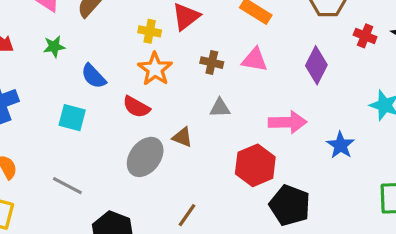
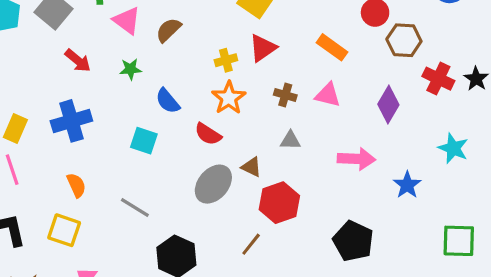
yellow cross: (150, 31) -> (226, 60), turned -30
red cross: (365, 36) -> (438, 79), size x1.4
red hexagon: (255, 165) -> (279, 203), moved

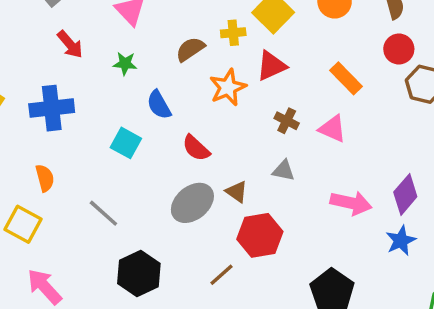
brown semicircle: (168, 30) -> (190, 49), moved
yellow cross: (226, 60) -> (233, 33), moved
orange star: (229, 98) -> (228, 87), moved
purple diamond: (388, 104) -> (405, 194), moved

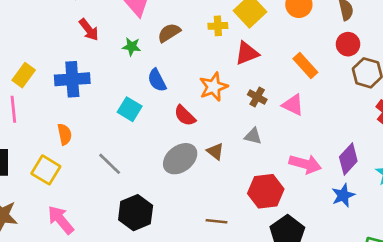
brown semicircle: (190, 49) -> (169, 33), moved
orange star: (228, 87) -> (213, 87), moved
red hexagon: (260, 235) -> (266, 191), moved
brown line: (222, 275) -> (216, 221), moved, turned 45

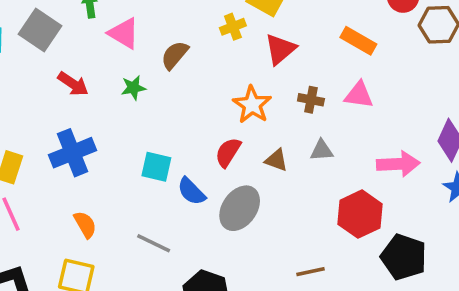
blue semicircle: (157, 80) -> (191, 191), moved
red semicircle: (185, 116) -> (228, 152), turned 95
brown triangle: (215, 151) -> (276, 160), moved

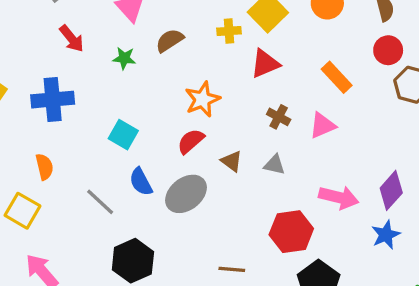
pink triangle: (359, 95) -> (322, 126), turned -48
orange star: (252, 105) -> (202, 99), moved
blue semicircle: (191, 191) -> (141, 182), moved

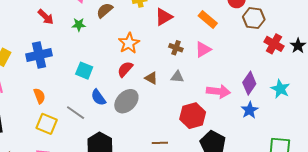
yellow square: (23, 211) -> (47, 124), moved

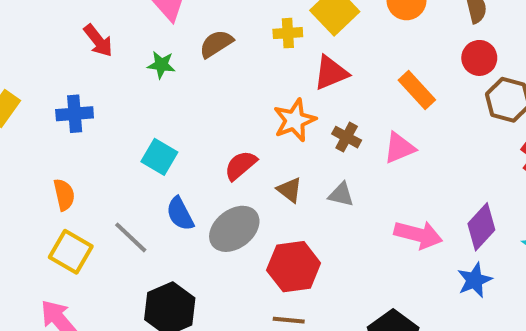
orange star: (129, 43) -> (295, 120), moved
blue cross: (39, 55) -> (75, 114), size x0.7
red hexagon: (193, 116) -> (294, 267), moved

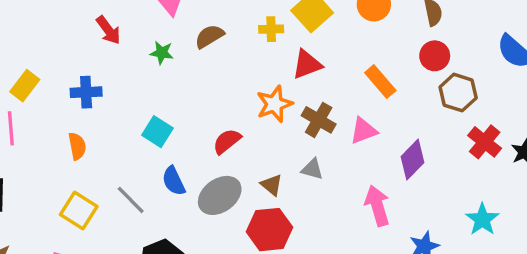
brown cross: (347, 137) -> (319, 120), size x1.4
brown triangle: (290, 190) -> (272, 185), moved
orange semicircle: (64, 195) -> (77, 146), moved
purple diamond: (481, 227) -> (413, 160), moved
pink arrow: (418, 235) -> (377, 206), turned -123

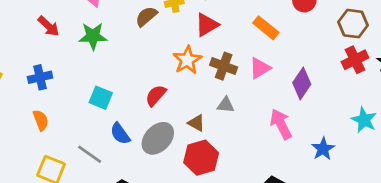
brown semicircle: (209, 36) -> (146, 16), moved
green star: (162, 53) -> (93, 36), size x1.5
brown hexagon: (458, 93) -> (353, 24), moved
red cross: (485, 142) -> (355, 60), turned 35

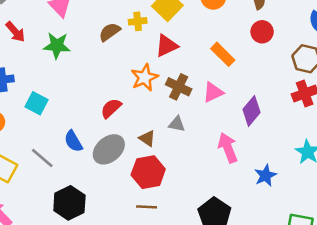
cyan square: (101, 98) -> (36, 103), moved

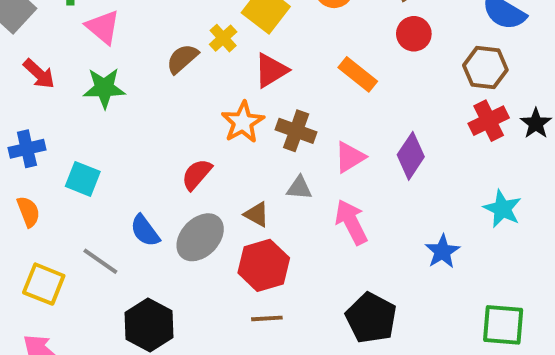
yellow cross: (138, 21) -> (223, 38), turned -30
pink triangle: (213, 92) -> (350, 157), moved
pink arrow: (228, 148) -> (351, 222), moved

